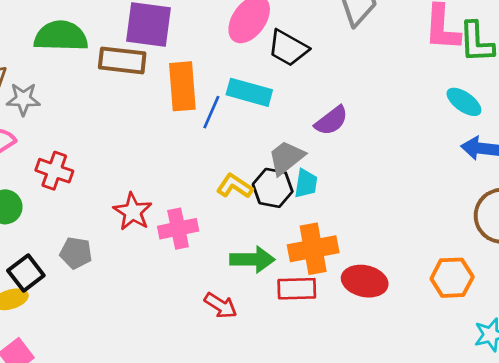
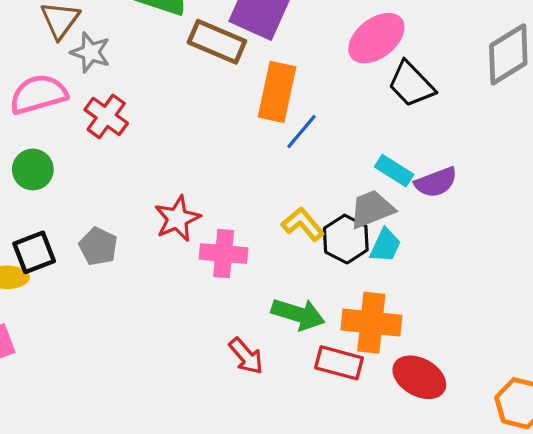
cyan rectangle: (249, 92) -> (394, 171), moved, size x0.7
red cross: (54, 171) -> (106, 116), moved

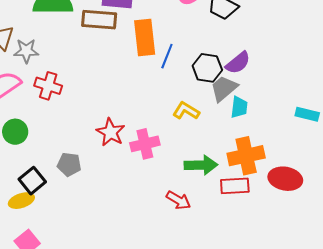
cyan rectangle: (394, 171) -> (307, 114), moved
purple semicircle: (436, 182) -> (238, 63), moved
black hexagon: (346, 239) -> (207, 68), moved

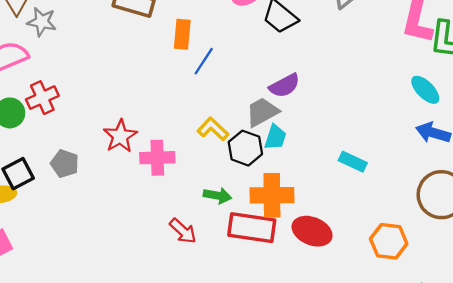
orange rectangle: (145, 38) -> (182, 34), size x0.7
black hexagon: (207, 68) -> (245, 148), moved
red cross: (48, 86) -> (42, 98), moved, turned 36
green arrow: (201, 165) -> (217, 196), size x0.7
red rectangle: (235, 186) -> (252, 228), size x1.4

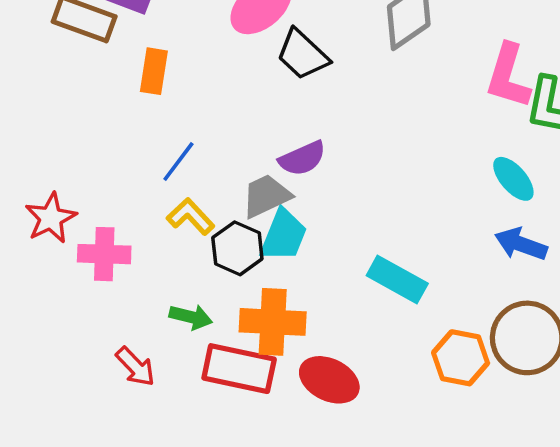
blue line: (204, 61) -> (178, 162), moved
cyan trapezoid: (275, 137) -> (284, 235), size x1.4
cyan rectangle: (353, 162) -> (397, 279), size x1.4
orange hexagon: (389, 241) -> (461, 358), moved

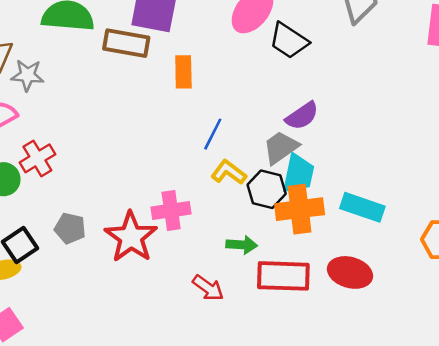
red star: (51, 218) -> (131, 237), moved, size x1.4
cyan rectangle: (397, 279) -> (362, 207), moved
orange cross: (273, 322) -> (300, 209), moved

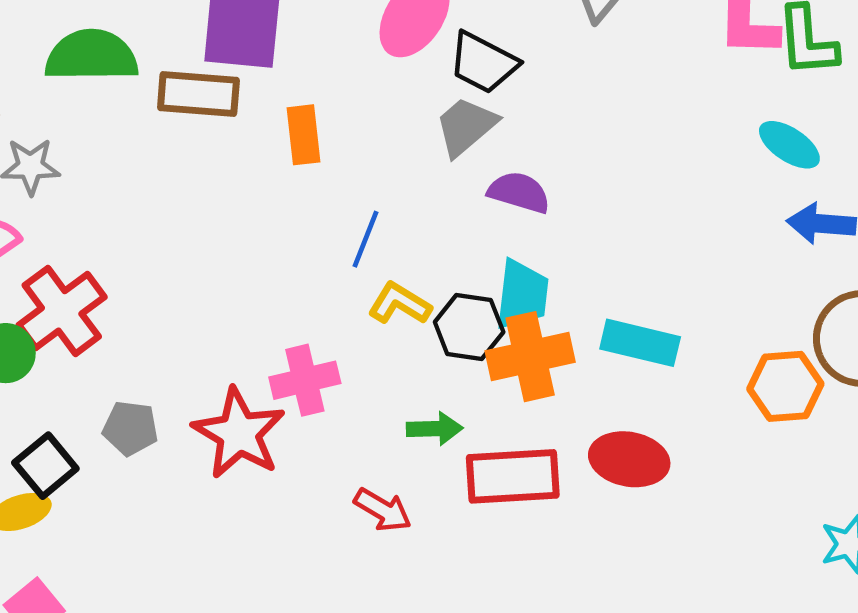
purple semicircle: (302, 116) -> (519, 192), turned -124
gray trapezoid: (281, 148) -> (466, 126), moved
red cross: (37, 158) -> (62, 311), size x1.4

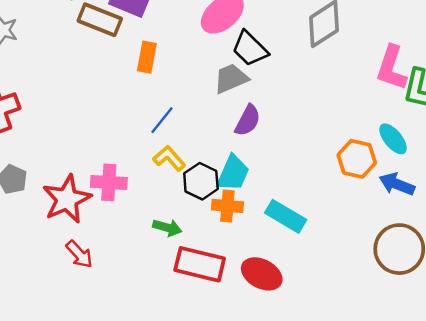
purple semicircle: (519, 192) -> (248, 120), turned 84
orange cross: (530, 357) -> (227, 206), size x0.7
orange hexagon: (785, 386) -> (357, 159), moved
red arrow: (383, 510) -> (79, 254), moved

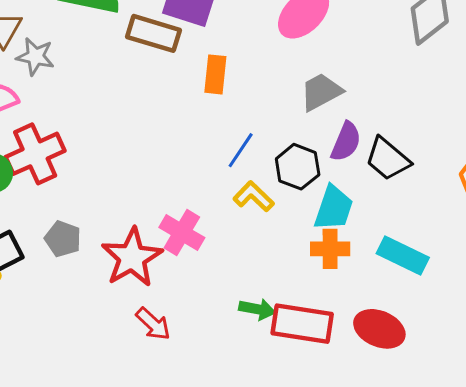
black trapezoid: (250, 49) -> (388, 159), moved
black hexagon: (201, 181) -> (298, 167), moved
pink cross: (109, 182) -> (182, 233), turned 32
green arrow: (167, 228) -> (257, 309), moved

